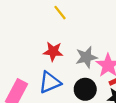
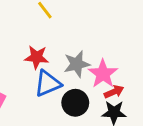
blue triangle: (50, 82) -> (48, 83), moved

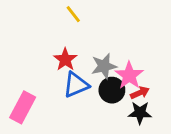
red star: (37, 57) -> (65, 59), turned 30
black circle: (75, 103) -> (112, 90), moved

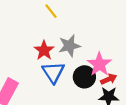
gray star: (104, 66) -> (69, 46), moved
blue triangle: (76, 85) -> (53, 72), turned -40

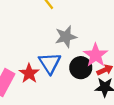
red star: (44, 50) -> (29, 73), moved

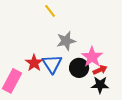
red star: (29, 73) -> (34, 63), moved

